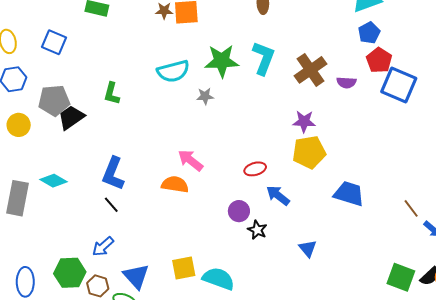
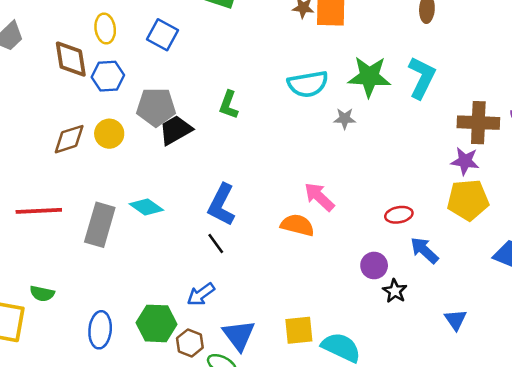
brown cross: (311, 70) -> (478, 123), moved, turned 32

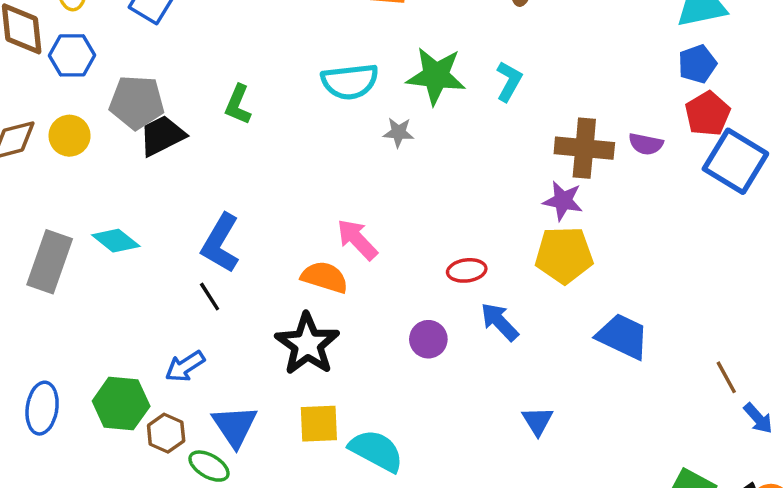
cyan L-shape: (422, 78) -> (509, 81), size x0.7
black star: (395, 291) -> (307, 344), moved, size x1.8

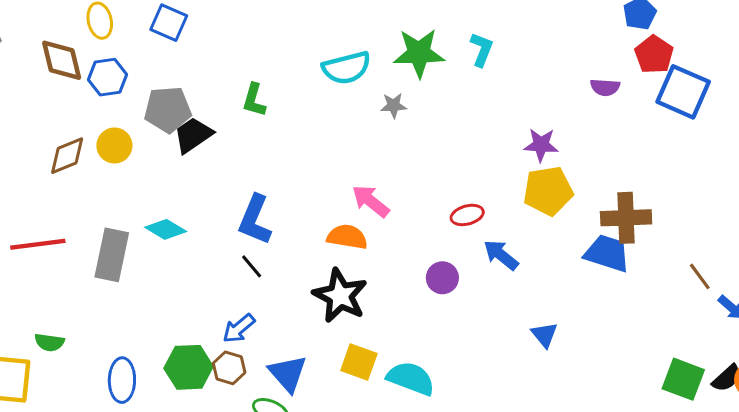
brown cross: (584, 148) -> (626, 218), moved
yellow square: (319, 424) -> (359, 362), turned 30
brown hexagon: (166, 433) -> (229, 368), moved

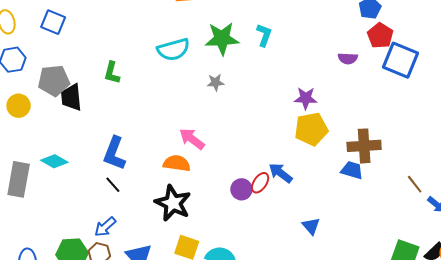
gray star: (394, 105) -> (216, 82), moved
black trapezoid: (193, 135) -> (71, 97), turned -60
red ellipse: (467, 215) -> (260, 183), moved, turned -40
blue trapezoid: (607, 253) -> (352, 170), size x0.7

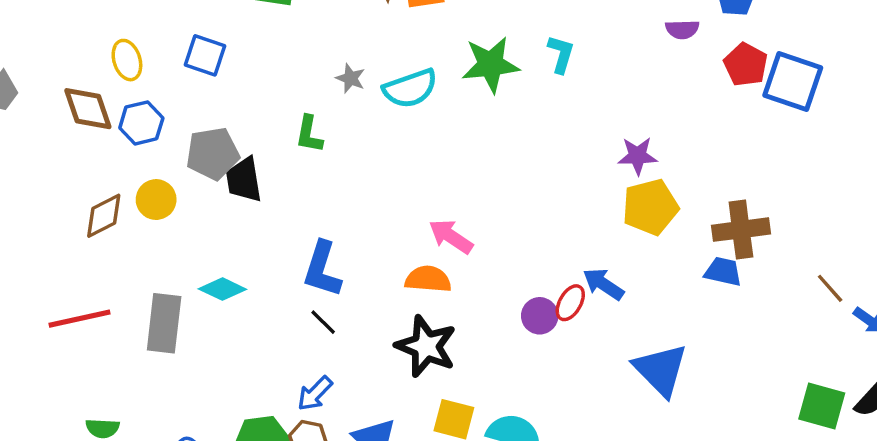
red pentagon: (380, 36) -> (746, 65), moved
purple semicircle: (348, 58) -> (682, 29), moved
gray star: (216, 82) -> (351, 78), moved, turned 30
blue triangle: (311, 226) -> (661, 370), size x1.8

